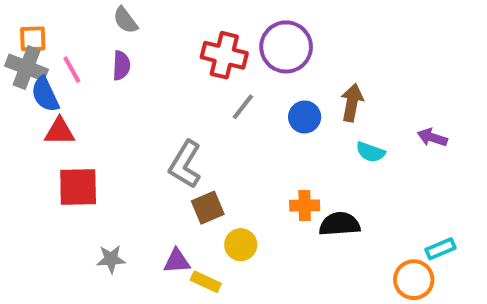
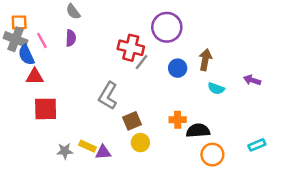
red cross: (224, 55) -> (131, 48), moved
brown square: (208, 208) -> (132, 121), moved
orange circle: (414, 280) -> (212, 155), moved
yellow rectangle: (206, 282) -> (88, 146), moved

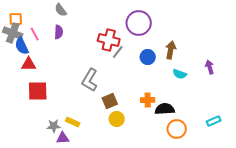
purple arrow: (252, 80) -> (210, 67), turned 56
purple triangle: (103, 152) -> (63, 138), moved

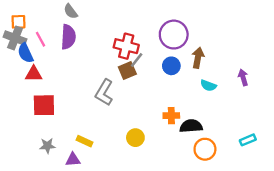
purple circle: (139, 23) -> (174, 35), moved
purple semicircle: (59, 32) -> (68, 37), size x1.5
brown square: (110, 101) -> (127, 70), moved
gray star: (54, 126) -> (47, 146), moved

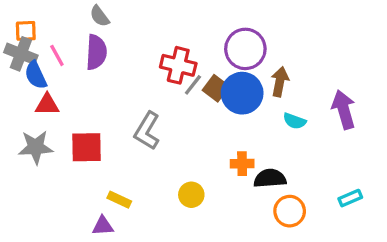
blue circle: (171, 66) -> (242, 93), size x1.6
brown square: (127, 70) -> (216, 88), moved, turned -30
purple arrow: (243, 77) -> (344, 110), size x1.6
red square: (44, 105) -> (86, 147), moved
gray star: (47, 146) -> (36, 147), moved, size x1.5

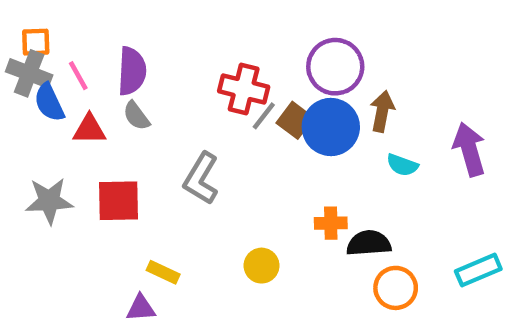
gray semicircle: (100, 16) -> (136, 116), moved
red triangle: (47, 105) -> (89, 129), moved
cyan rectangle: (350, 198) -> (478, 270), size x1.4

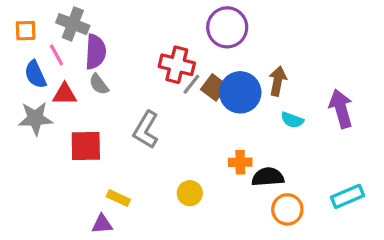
purple circle: (335, 67) -> (227, 27), moved
gray cross: (29, 73) -> (73, 24), moved
gray star: (49, 201) -> (35, 118), moved

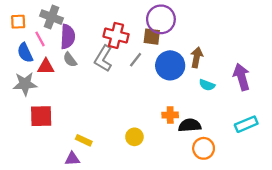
red cross: (177, 65) -> (116, 35), moved
brown square: (214, 87) -> (152, 37), moved, turned -30
gray L-shape: (146, 130) -> (103, 59), moved
red square: (86, 146) -> (41, 116), moved
cyan rectangle: (348, 196) -> (246, 124), moved

